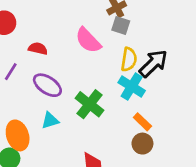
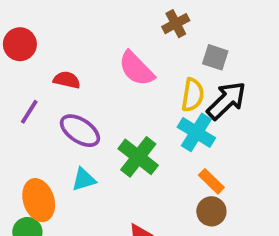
gray square: (121, 25) -> (215, 57), moved

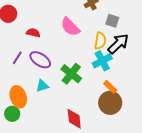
purple line: (29, 112) -> (17, 58), moved
cyan cross: (196, 132) -> (102, 61), turned 30
brown circle: (211, 211) -> (110, 103), size x1.5

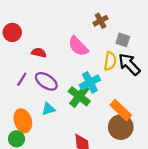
black arrow: (118, 44) -> (129, 64), turned -90
cyan cross: (102, 61) -> (90, 82), moved
orange rectangle: (110, 87) -> (121, 110), size x1.5

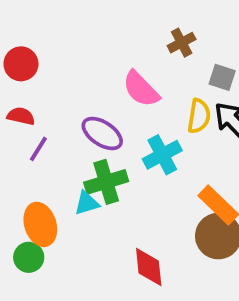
red semicircle: (39, 53) -> (21, 116), moved
purple ellipse: (46, 81) -> (102, 133), moved
green cross: (79, 96) -> (106, 182), moved, turned 35

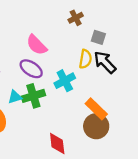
pink semicircle: (141, 89) -> (37, 45), moved
cyan triangle: (87, 203) -> (15, 97), moved

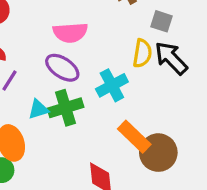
pink semicircle: (37, 45) -> (70, 33), turned -50
orange rectangle: (96, 109) -> (134, 137), moved

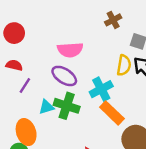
green cross: (65, 108) -> (67, 106), turned 35
orange rectangle: (134, 137) -> (112, 113), moved

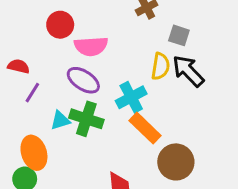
red circle: (14, 33) -> (60, 25), moved

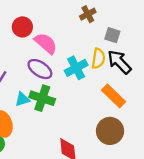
pink semicircle: (91, 46) -> (46, 43), turned -135
cyan cross: (131, 97) -> (76, 68), moved
orange rectangle: (145, 128) -> (114, 96), moved

